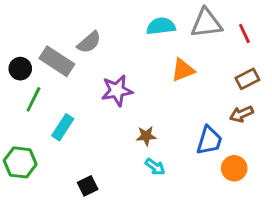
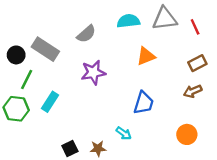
gray semicircle: (89, 42) -> (86, 34), moved
brown star: (146, 136) -> (98, 148), moved
blue trapezoid: (209, 140) -> (144, 103), moved
green hexagon: (20, 162) -> (16, 109), moved

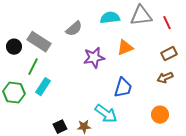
purple star: (93, 72) -> (94, 58), moved
green line: (27, 80) -> (33, 67), moved
cyan arrow: (124, 133) -> (106, 114), size x1.6

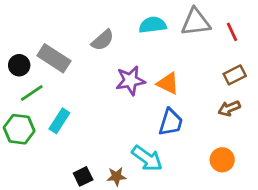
orange triangle: (125, 48) -> (168, 83), moved, turned 48
green line: (33, 67) -> (32, 93), moved, turned 30

